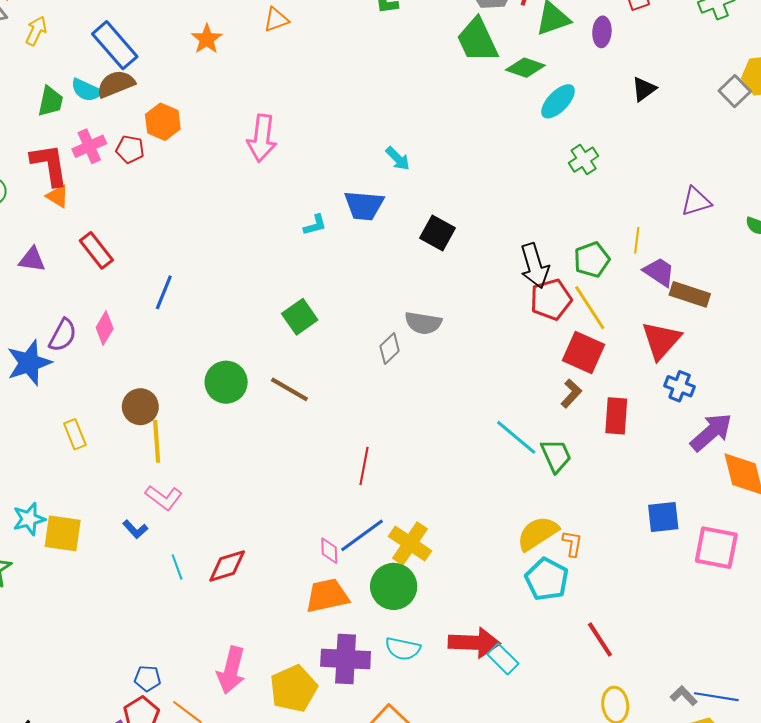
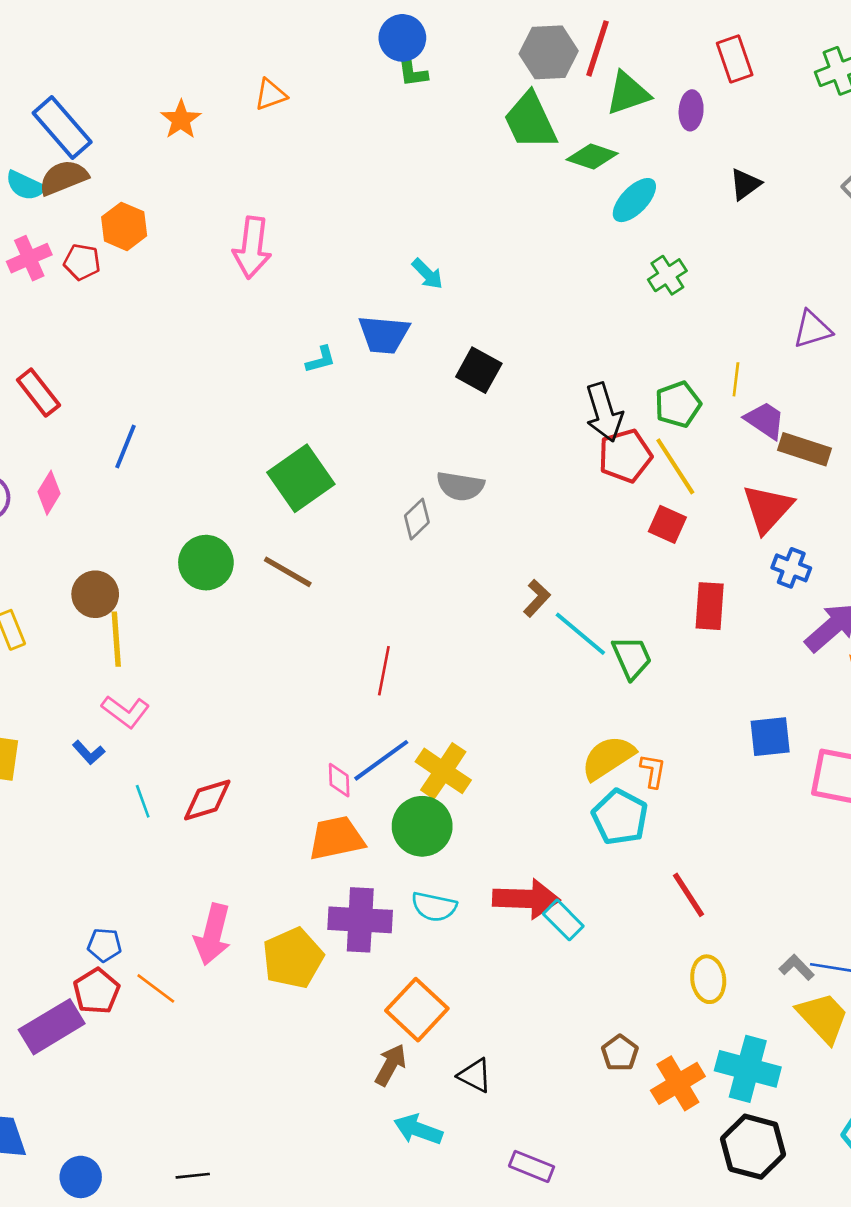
green square: (300, 317) -> (301, 478), size x1.4
red square: (584, 353) -> (667, 524), size x0.7
brown L-shape: (571, 393) -> (537, 598), moved

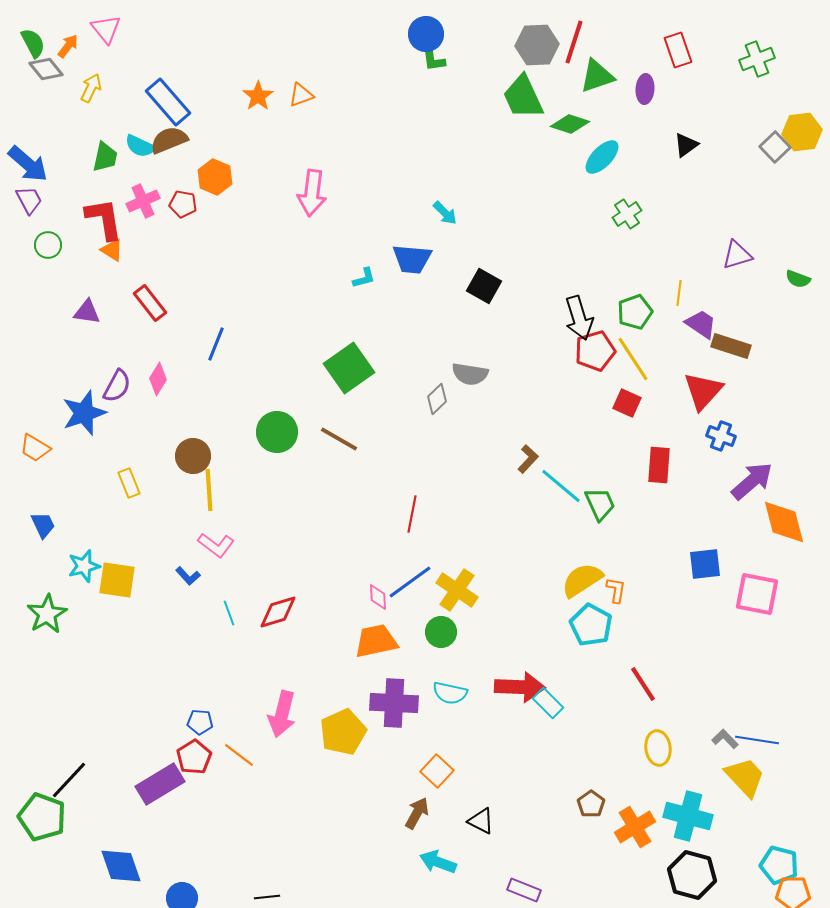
orange triangle: (271, 95) -> (301, 95), moved
green circle: (422, 826) -> (441, 632), size x0.7
orange square: (417, 1010) -> (437, 771), size x0.7

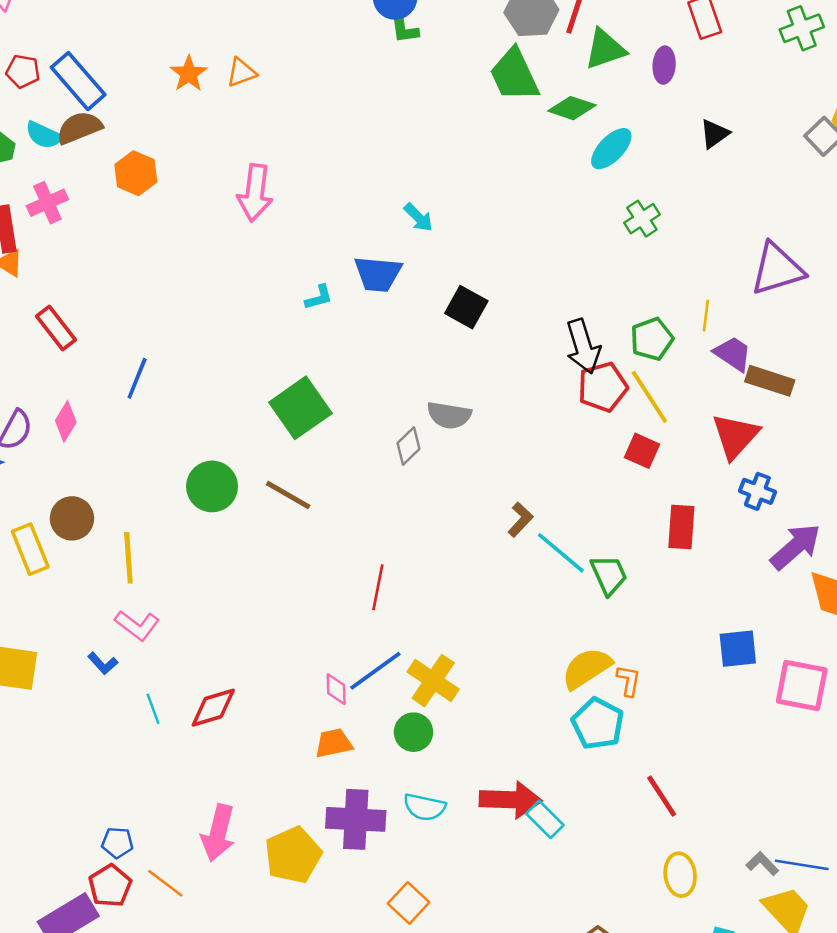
red pentagon: (183, 204) -> (23, 71), moved
purple triangle: (737, 255) -> (777, 269), size x1.5
brown circle: (193, 456) -> (72, 518), moved
yellow rectangle: (129, 483) -> (30, 549), size x1.4
orange trapezoid: (376, 641) -> (334, 743), size x0.7

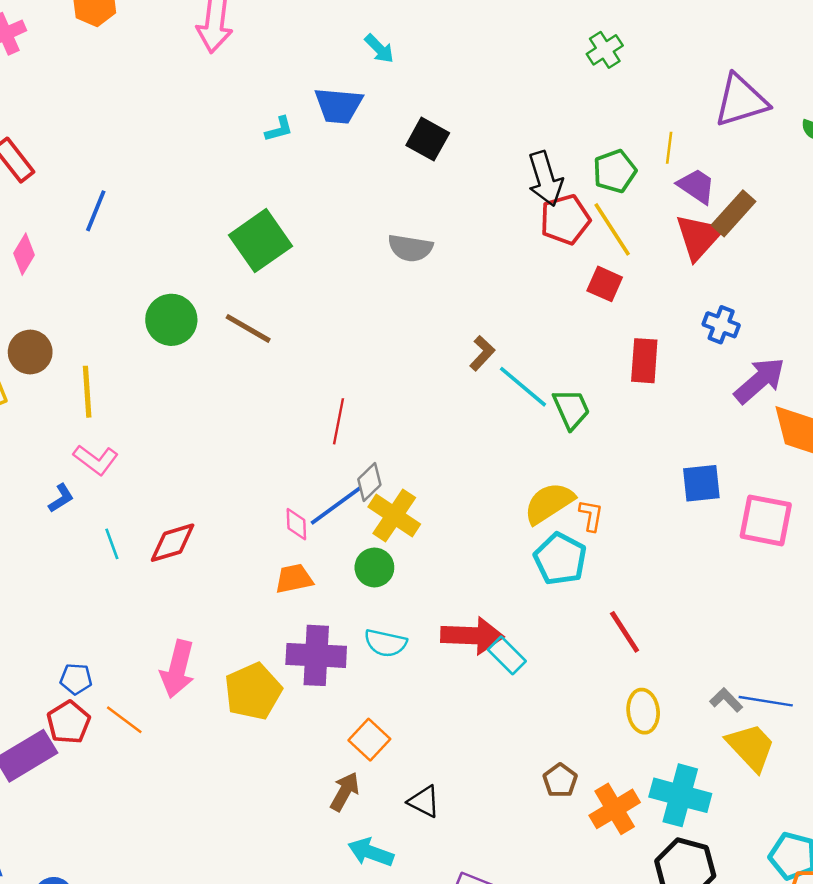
brown rectangle: (770, 381) -> (734, 213), turned -66
red triangle: (735, 436) -> (699, 237), moved
gray diamond: (409, 446) -> (369, 482), moved
blue L-shape: (103, 663) -> (61, 498), turned -80

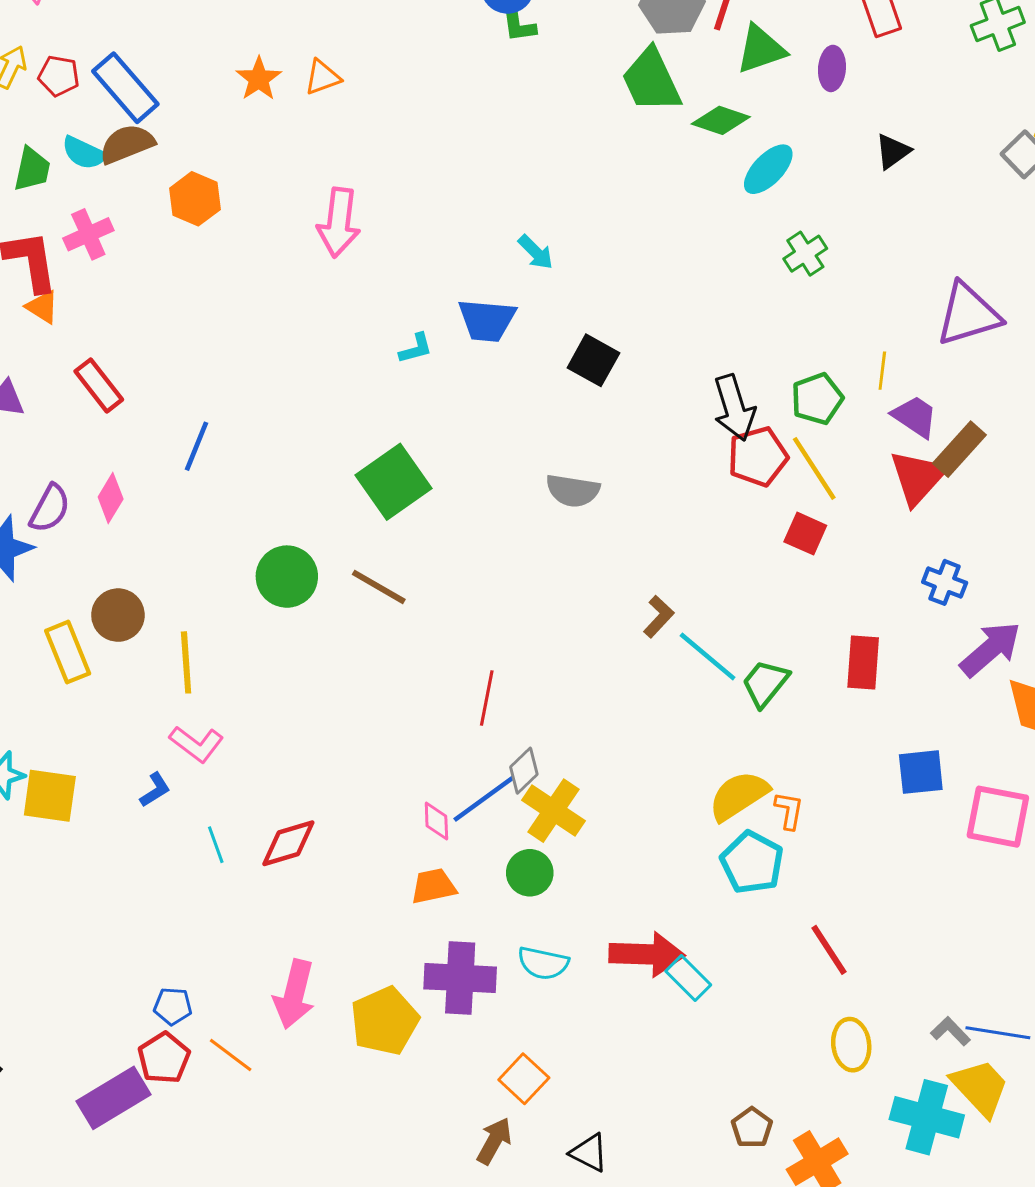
red rectangle: (644, 361) -> (863, 662), moved
green trapezoid: (571, 409) -> (765, 683), turned -117
cyan cross: (680, 795) -> (927, 1117), moved

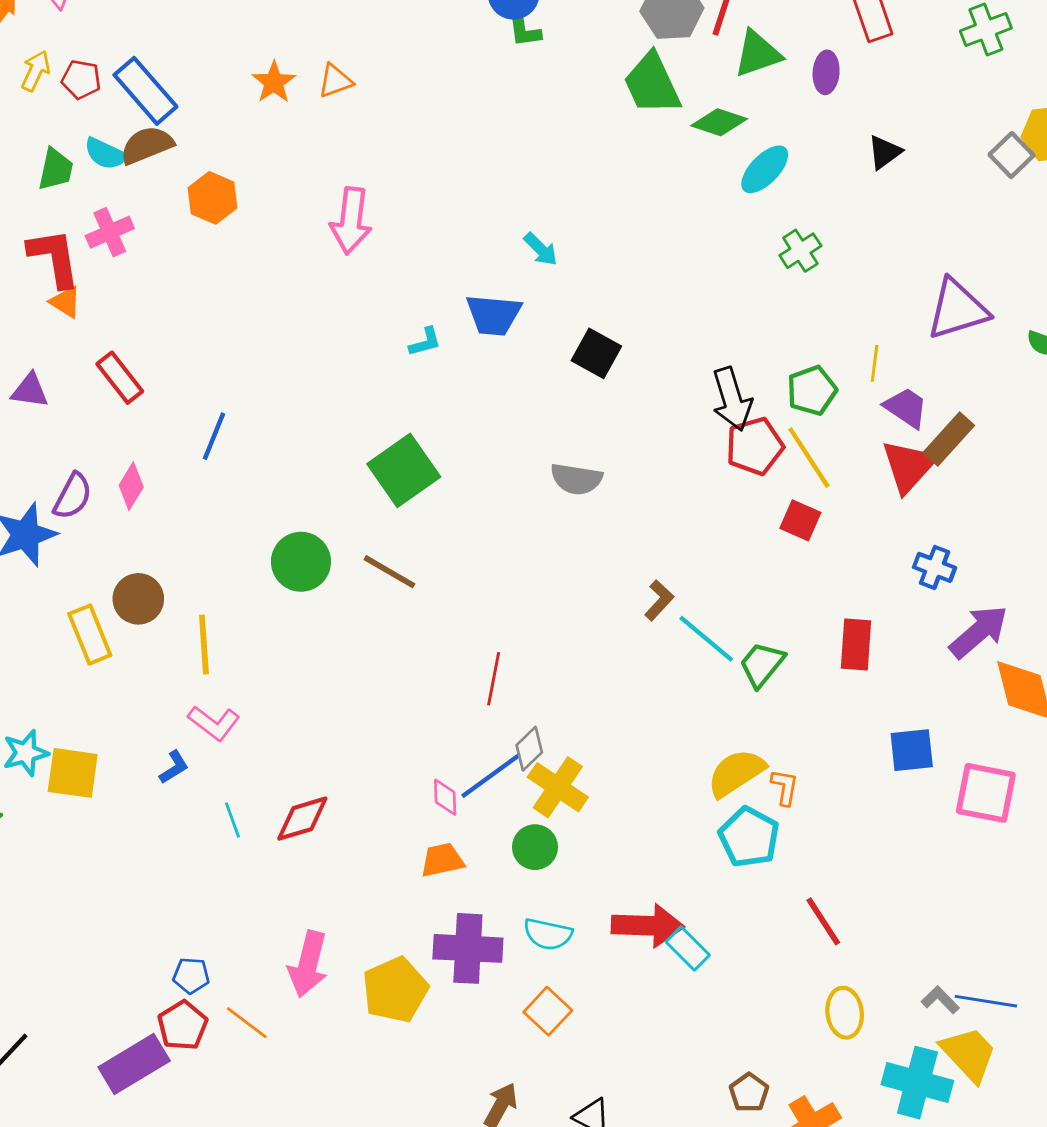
orange square: (524, 1079) -> (548, 1011), moved

